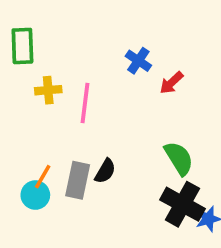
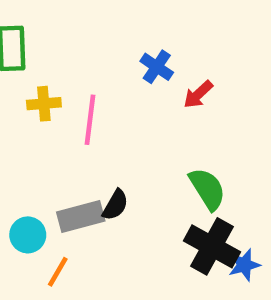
orange line: (43, 177) -> (58, 272), moved
gray rectangle: (78, 180) -> (81, 216), turned 63

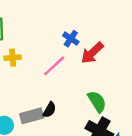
red arrow: (198, 94) -> (92, 53), size x1.5
pink line: (90, 120) -> (54, 66), moved, turned 40

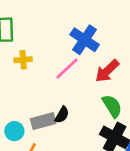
blue cross: (71, 39) -> (85, 40), size x1.6
red arrow: (92, 53) -> (107, 71), moved

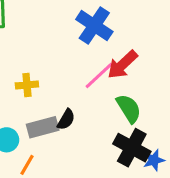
yellow cross: (23, 60) -> (27, 85), moved
pink line: (67, 68) -> (99, 76), moved

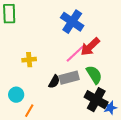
gray rectangle: (43, 127) -> (69, 78), moved

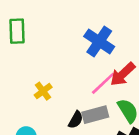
yellow cross: (29, 60) -> (43, 91), turned -32

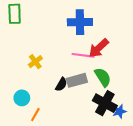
blue cross: (99, 42) -> (80, 22), turned -35
pink line: (103, 83) -> (83, 55), turned 50

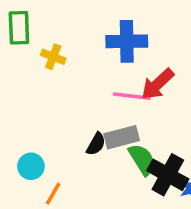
yellow cross: (35, 62) -> (53, 57), moved, turned -32
green semicircle: (103, 77) -> (142, 159), moved

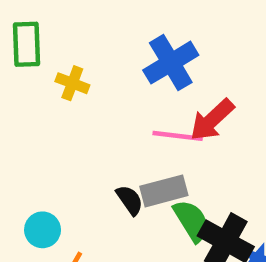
blue cross: (127, 41) -> (171, 63), turned -30
black semicircle: (96, 144) -> (130, 200), turned -65

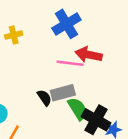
yellow cross: (72, 83) -> (14, 35), turned -35
red arrow: (212, 120) -> (89, 55), turned 55

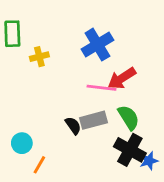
red arrow: (89, 55) -> (122, 78), turned -45
green semicircle: (78, 109) -> (129, 117), moved

